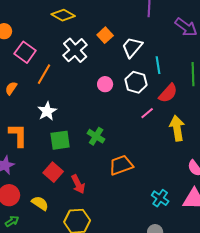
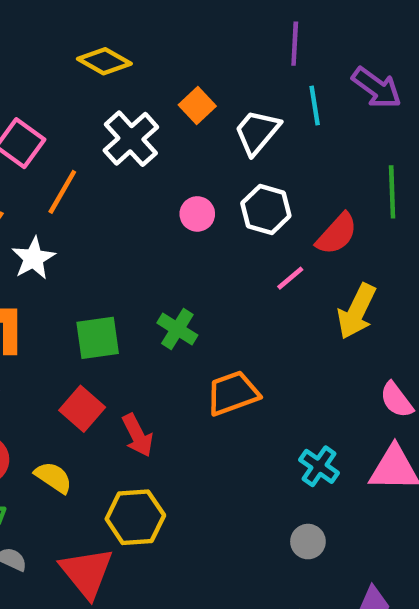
cyan line: (158, 65) -> (315, 105), moved
white star: (47, 111) -> (33, 258), moved
yellow arrow: (177, 128) -> (357, 311), turned -145

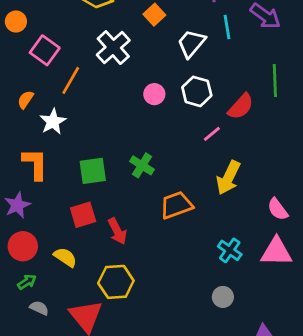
orange square: (197, 105) -> (154, 15), moved
yellow arrow: (357, 311) -> (228, 178), moved
red square: (82, 409) -> (83, 215), turned 32

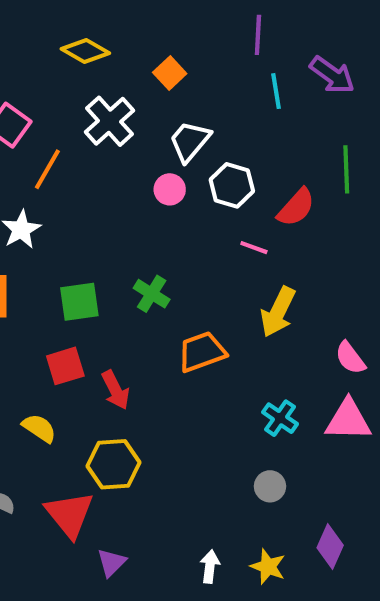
white trapezoid: (191, 43) -> (190, 141), moved
pink line: (212, 134) -> (254, 248), turned 60

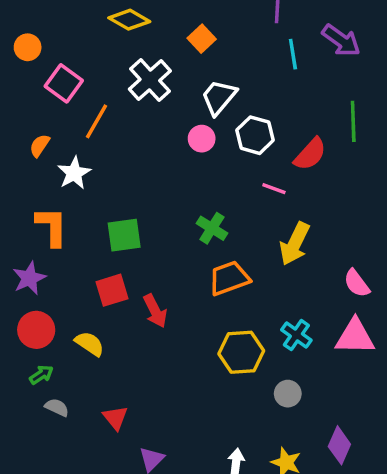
green cross: (152, 294) -> (212, 228), moved
yellow hexagon: (114, 464) -> (241, 352), moved
red triangle: (69, 514) -> (115, 418), size x0.6

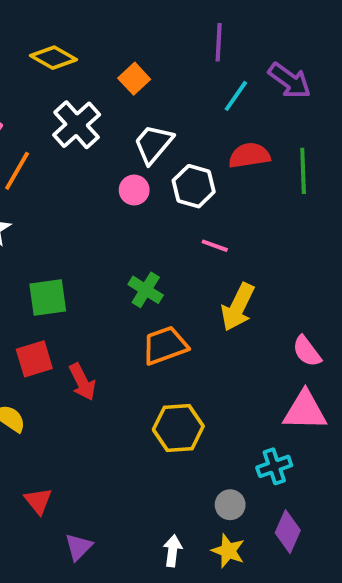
cyan line: (293, 54) -> (236, 96), turned 44
red semicircle: (310, 154) -> (249, 155), moved, turned -141
cyan cross: (296, 335) -> (274, 466), moved, turned 36
gray circle: (288, 394) -> (230, 505), moved

